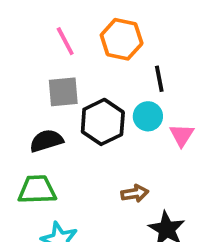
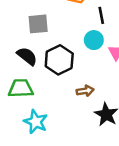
black hexagon: (103, 122) -> (59, 60), moved
black semicircle: (46, 141) -> (27, 56), turned 55

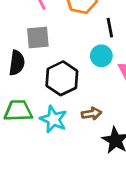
black semicircle: (27, 56) -> (17, 63), moved, turned 60
cyan star: (36, 122) -> (53, 119), moved

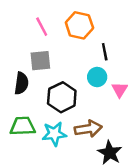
brown arrow: (91, 114) -> (88, 129), size x1.5
cyan star: (53, 119) -> (54, 134), turned -30

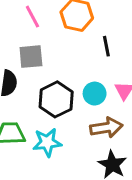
cyan circle: (97, 77) -> (95, 94), moved
brown arrow: (88, 129) -> (106, 128), moved

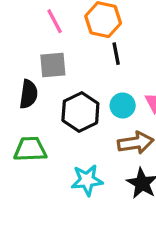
black line: (106, 46) -> (116, 54), moved
cyan star: (47, 142) -> (87, 180), moved

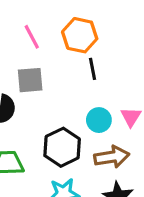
black hexagon: (80, 112) -> (62, 147), moved

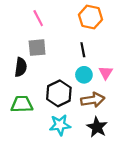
orange hexagon: (80, 35) -> (90, 17), moved
black line: (93, 69) -> (83, 50), moved

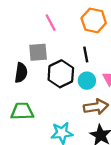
pink line: (38, 18) -> (51, 23), moved
black hexagon: (59, 93) -> (61, 74), moved

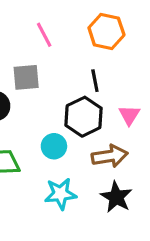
black hexagon: (61, 74) -> (83, 117), moved
cyan circle: (87, 81) -> (54, 146), moved

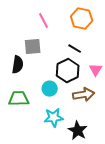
black line: (95, 81) -> (75, 49), turned -48
black star: (116, 197) -> (78, 131), moved

